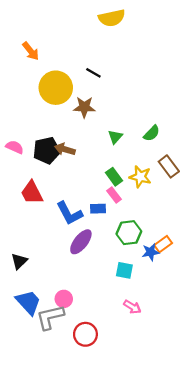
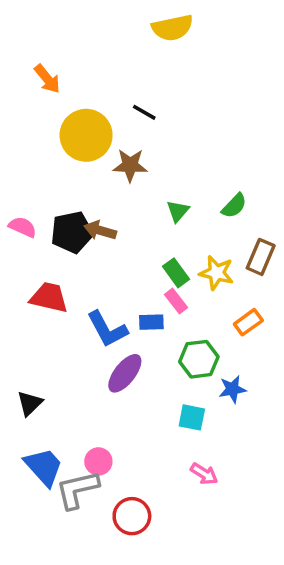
brown rectangle: (169, 166) -> (261, 257), turned 60
red trapezoid: (32, 193) -> (49, 297), turned 130
orange rectangle: (163, 244) -> (248, 322), moved

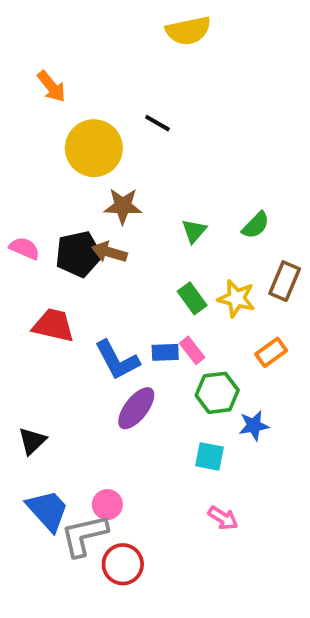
brown star: (130, 165) -> (123, 206), moved
pink rectangle: (176, 301) -> (192, 350), moved
red circle: (132, 516) -> (123, 564), moved

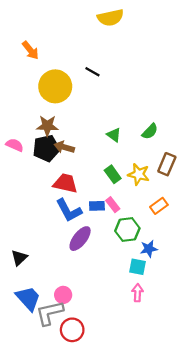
brown star: (123, 206) -> (47, 126), moved
green triangle: (194, 231) -> (114, 135), turned -35
red trapezoid: (53, 325) -> (65, 183), moved
cyan square: (209, 456) -> (138, 267), moved
pink arrow: (223, 518) -> (138, 293), moved, turned -120

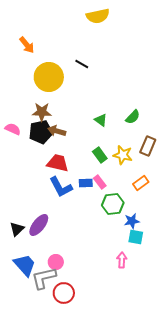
purple ellipse: (80, 239) -> (39, 225), moved
cyan square: (138, 267) -> (136, 237), moved

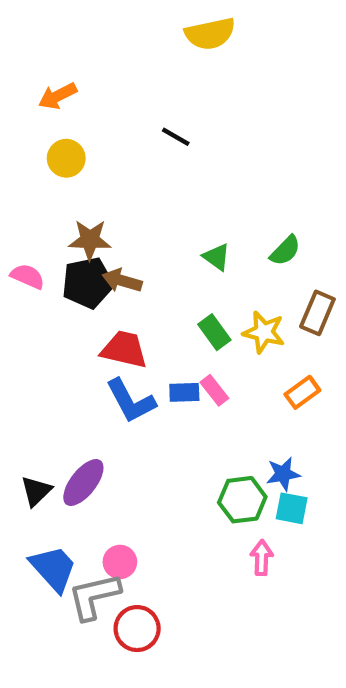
orange arrow: (27, 45) -> (58, 96), turned 102
yellow circle: (49, 77) -> (66, 158), moved, size x0.6
green hexagon: (113, 204) -> (242, 500), moved

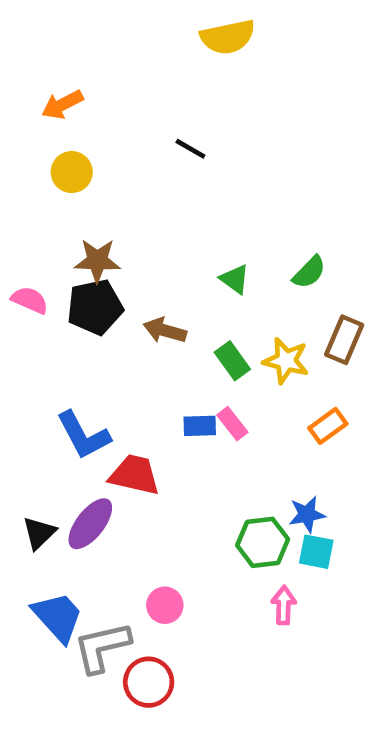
brown arrow: (122, 281) -> (165, 330), moved
red trapezoid: (124, 349) -> (135, 475), moved
blue L-shape: (131, 401) -> (83, 435), moved
pink circle: (120, 562) -> (165, 605), moved

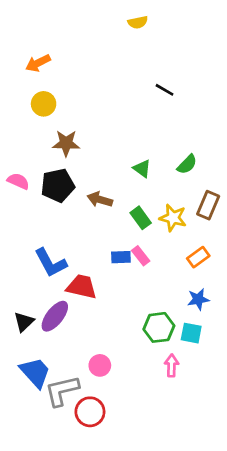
yellow semicircle: (228, 37) -> (138, 22), size x0.6
black line: (190, 149) -> (165, 90), moved
brown star: (97, 261) -> (66, 143), moved
blue star: (307, 514) -> (198, 299), moved

